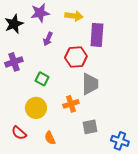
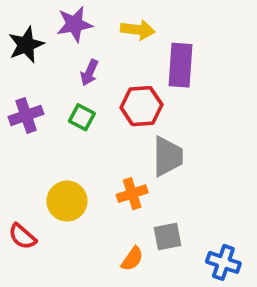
green square: (42, 79) -> (82, 117), moved
red semicircle: (19, 133) -> (22, 236), moved
orange semicircle: (50, 138) -> (132, 259), moved, turned -120

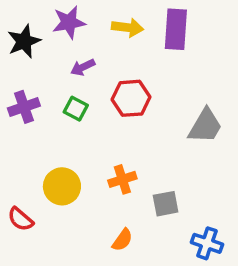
purple rectangle: (181, 65) -> (176, 29), moved
purple arrow: (89, 73) -> (83, 67), turned 40
gray trapezoid: (168, 156) -> (205, 126), moved, turned 30
gray square: (168, 236) -> (166, 204), moved

